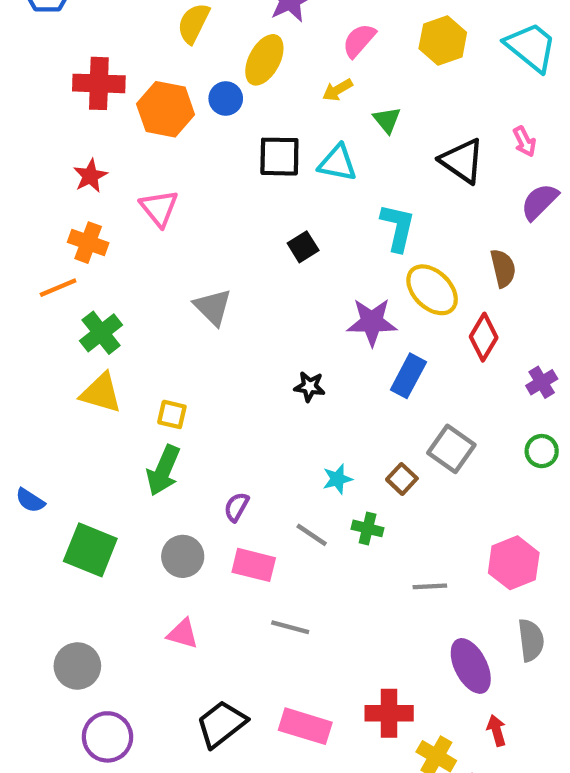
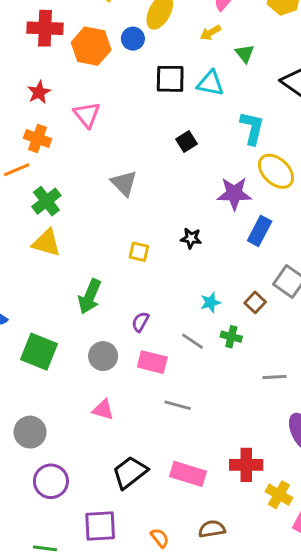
yellow square: (172, 414) -> (139, 252), moved

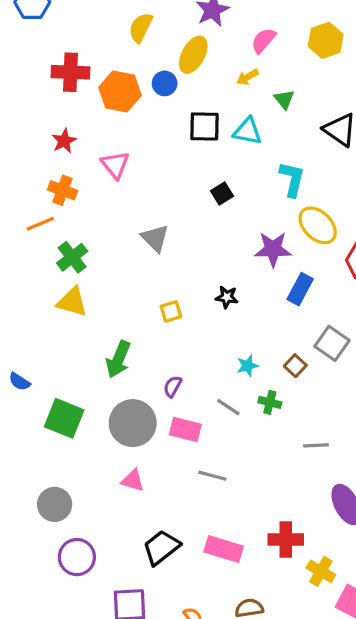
yellow square: (139, 252) -> (171, 311), turned -30
gray circle: (103, 356) -> (133, 423), size x1.5

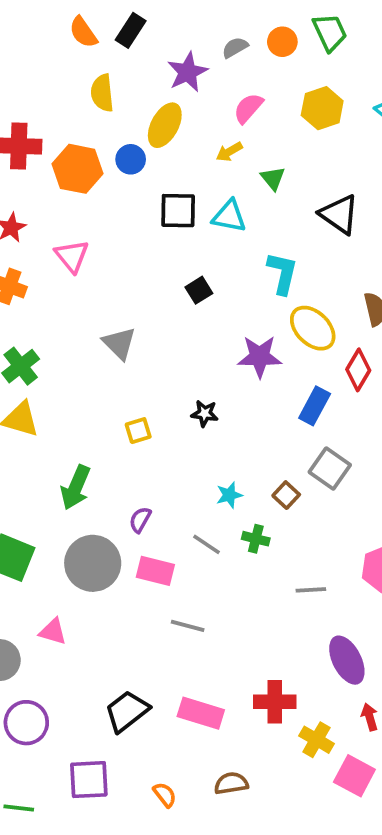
yellow semicircle: (141, 28) -> (102, 93), turned -32
blue rectangle: (300, 289) -> (315, 406), moved
pink triangle: (133, 480) -> (53, 632), moved

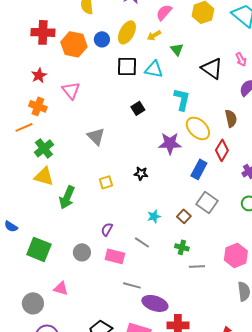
yellow ellipse: (165, 125) -> (127, 32), moved
green arrow: (76, 487) -> (67, 197), moved
green cross: (256, 539) -> (182, 247), moved
gray circle: (93, 563) -> (82, 252), size x0.6
purple ellipse: (347, 660) -> (155, 303), moved, turned -45

